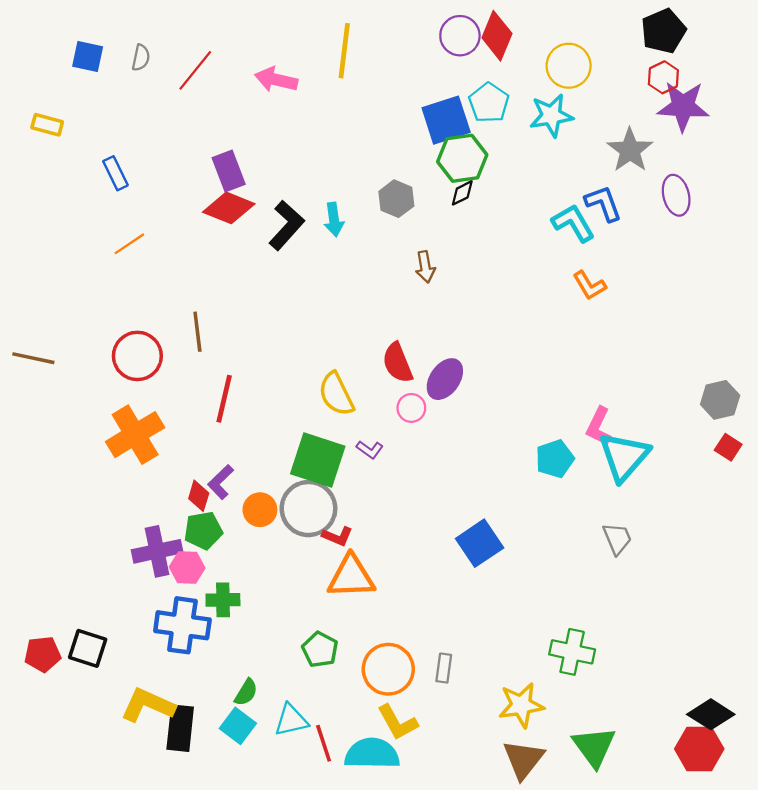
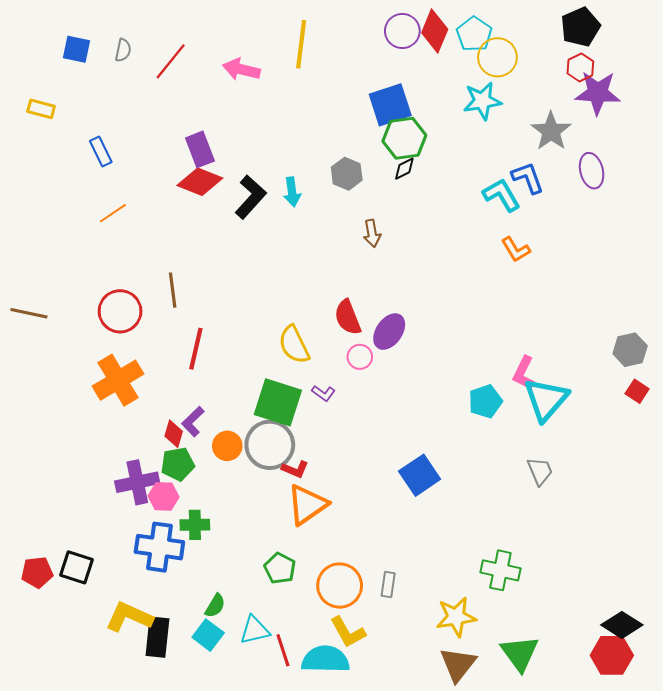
cyan pentagon: (489, 103) -> (474, 34), moved
orange triangle: (351, 577) -> (307, 505), turned -33

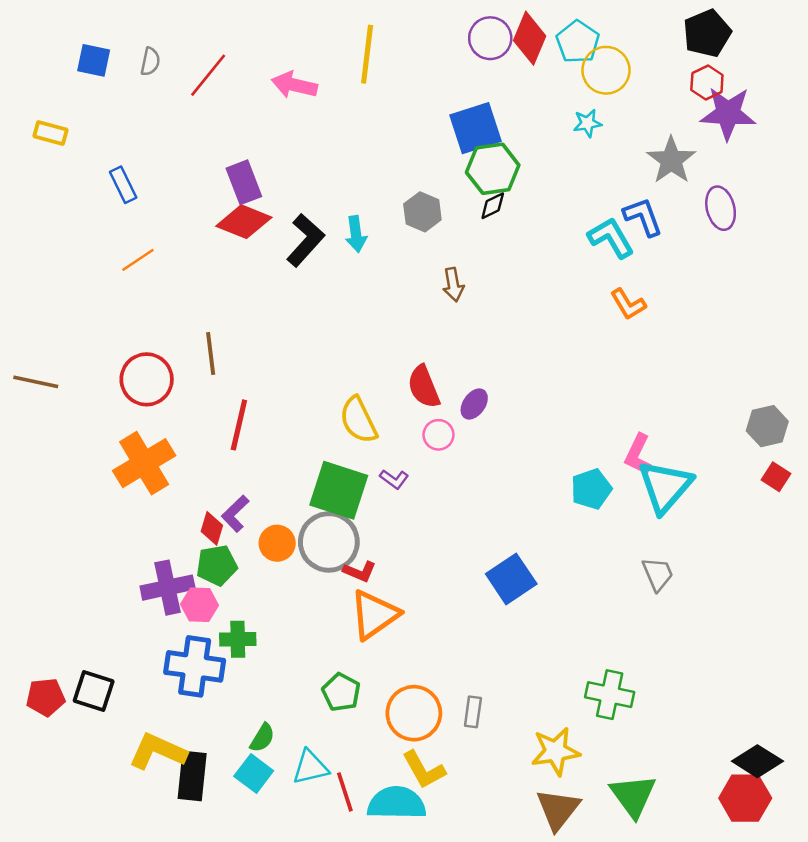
cyan star: (482, 101) -> (588, 123), size x0.6
purple ellipse: (389, 332) -> (474, 404), size x0.7

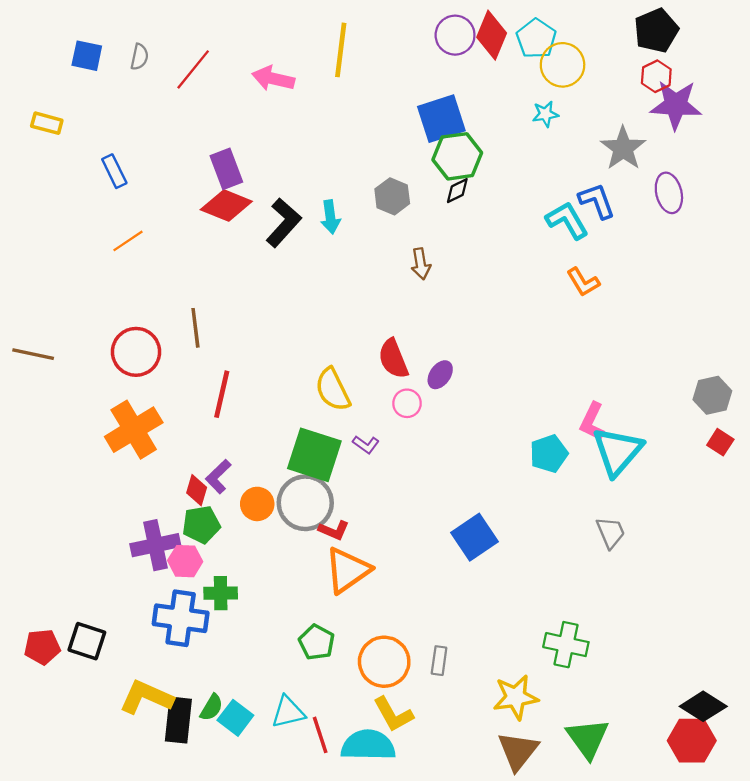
green semicircle: (262, 738) -> (211, 707), moved

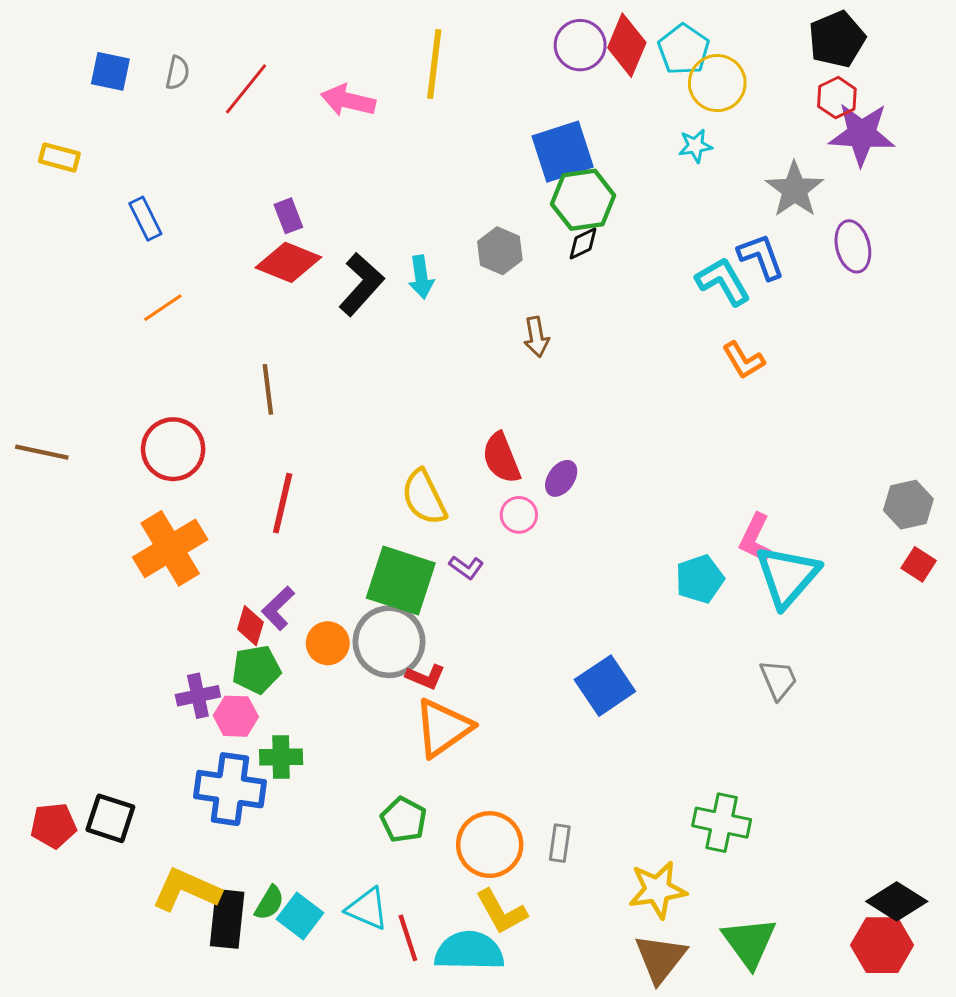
purple rectangle: (226, 169) -> (288, 216), size x0.7
brown line: (195, 328) -> (268, 389), moved
purple cross: (155, 545) -> (198, 696), size x0.7
cyan triangle: (288, 712) -> (367, 909), turned 36

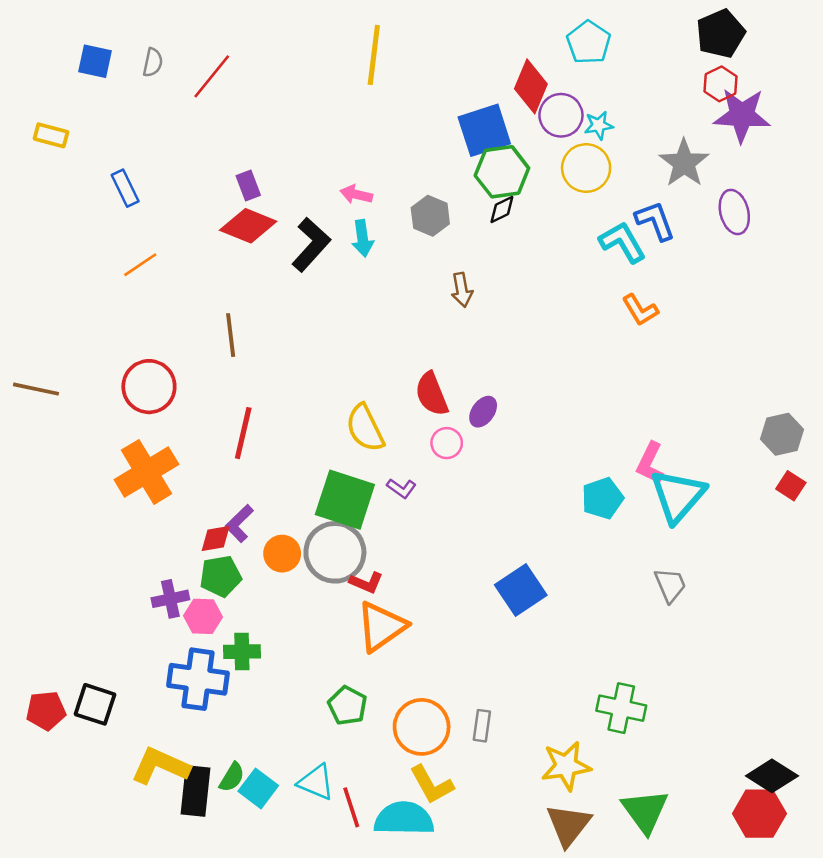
purple circle: (580, 45) -> (561, 115), moved
red diamond: (627, 45) -> (531, 86), moved
yellow circle: (717, 83) -> (586, 168), moved
pink arrow: (348, 101) -> (356, 194), moved, size x0.7
red diamond: (250, 626) -> (216, 539), turned 64

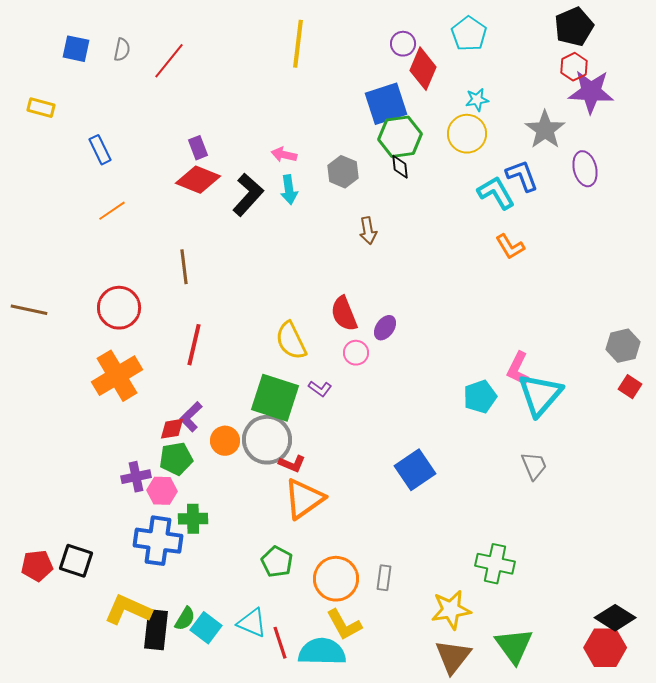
purple circle: (561, 115) -> (403, 44), moved, size x0.7
black diamond: (502, 209) -> (400, 167), turned -70

